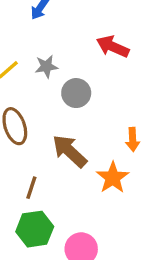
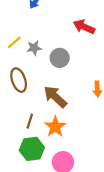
gray star: (46, 67) -> (34, 48), moved
orange star: (113, 178) -> (55, 127), moved

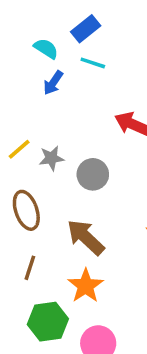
brown line: (30, 121) -> (30, 268), moved

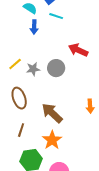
blue arrow: (53, 83) -> (34, 27), turned -32
gray circle: (93, 174) -> (56, 68), moved

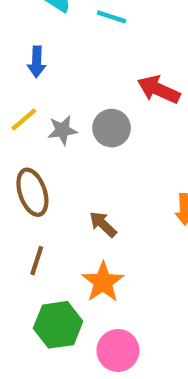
blue arrow: (34, 27) -> (37, 62), moved
brown arrow: (52, 113) -> (103, 224), size x0.6

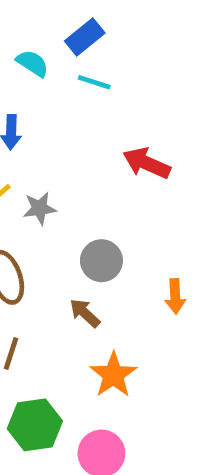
gray circle: (112, 128) -> (101, 261), moved
orange star: (103, 282) -> (113, 375), moved

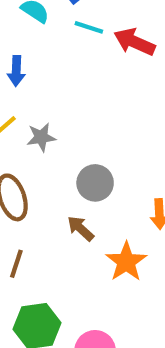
red arrow: (147, 163) -> (134, 42), moved
orange star: (113, 375) -> (126, 262), moved

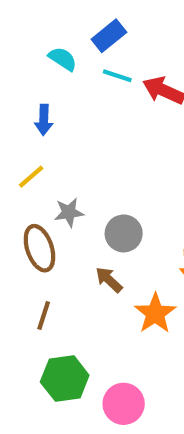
gray star: (41, 137) -> (69, 212), moved

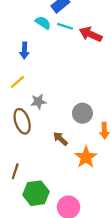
cyan semicircle: (63, 59) -> (43, 23), moved
gray circle: (124, 233) -> (82, 113), moved
brown line: (44, 315) -> (15, 171), moved

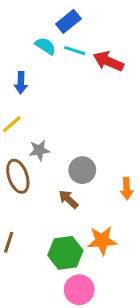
gray circle: (82, 113) -> (82, 170), moved
orange star: (86, 157) -> (102, 241), moved, turned 30
green hexagon: (36, 193) -> (65, 253), moved

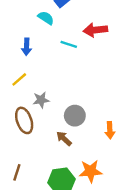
cyan line: (75, 51) -> (69, 44), moved
red arrow: (108, 61) -> (95, 30), turned -30

